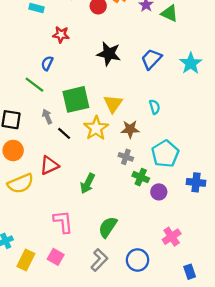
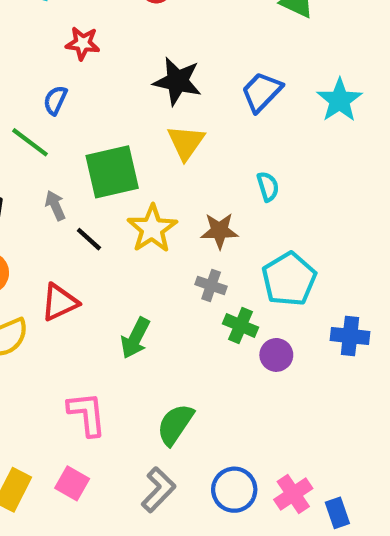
yellow triangle: (113, 104) -> (186, 142), moved
pink cross: (172, 237) -> (293, 494), moved

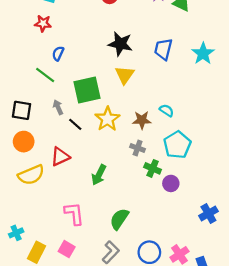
red star: (83, 43) -> (43, 23), moved
blue trapezoid: (262, 92) -> (163, 49), turned -30
cyan semicircle: (268, 187) -> (167, 110), moved, turned -40
blue cross: (350, 336) -> (208, 214), moved, turned -36

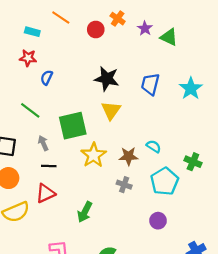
blue semicircle: (58, 53) -> (47, 78), moved
black line: (75, 124) -> (49, 166), moved, turned -40
green cross: (153, 168) -> (193, 162), moved

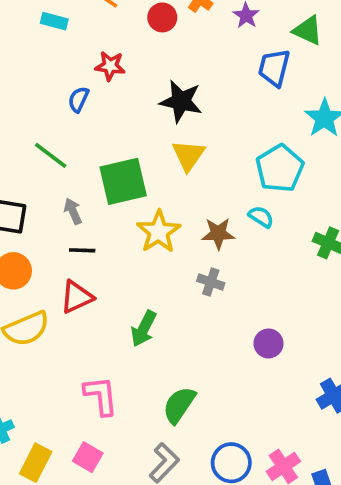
green triangle: (169, 37) -> (308, 30), moved
red star: (28, 58) -> (110, 66), moved
blue trapezoid: (150, 84) -> (274, 68), moved
cyan pentagon: (165, 181) -> (280, 168), moved

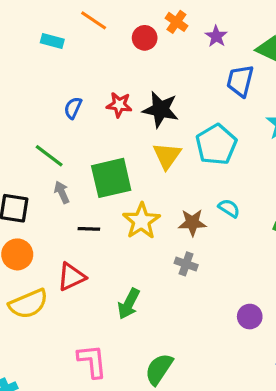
red star: (110, 66) -> (119, 105), moved
cyan pentagon: (280, 168) -> (216, 145), moved
gray arrow: (73, 211) -> (62, 192), moved
black line: (82, 250) -> (89, 229), moved
purple circle: (269, 343) -> (250, 317), moved

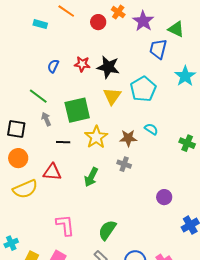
purple star: (216, 36) -> (143, 21), size x1.5
red triangle: (71, 277) -> (52, 172), turned 30
green arrow: (129, 304) -> (91, 177), moved

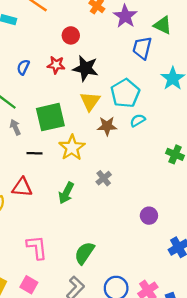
red circle: (98, 22) -> (71, 35), moved
cyan semicircle: (151, 129) -> (138, 120), moved, turned -64
brown star: (128, 138) -> (107, 126), moved
gray cross: (124, 164) -> (104, 178), turned 32

